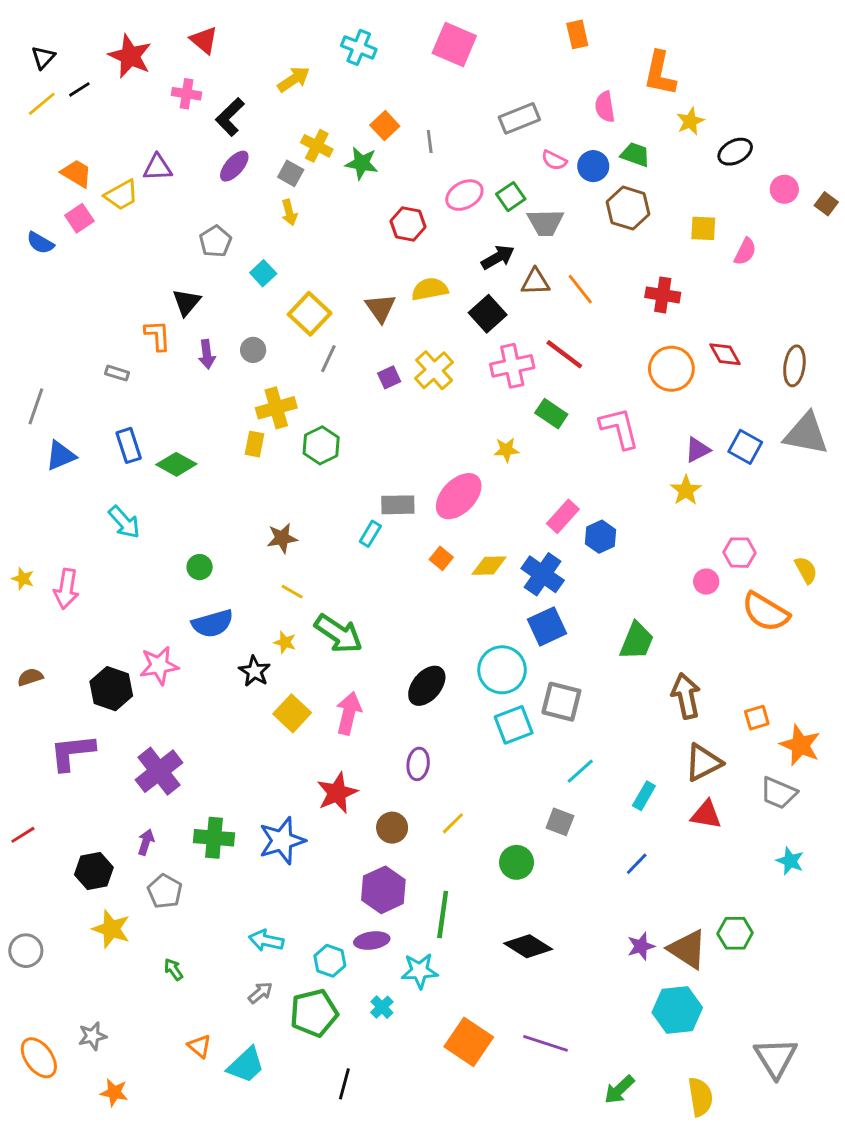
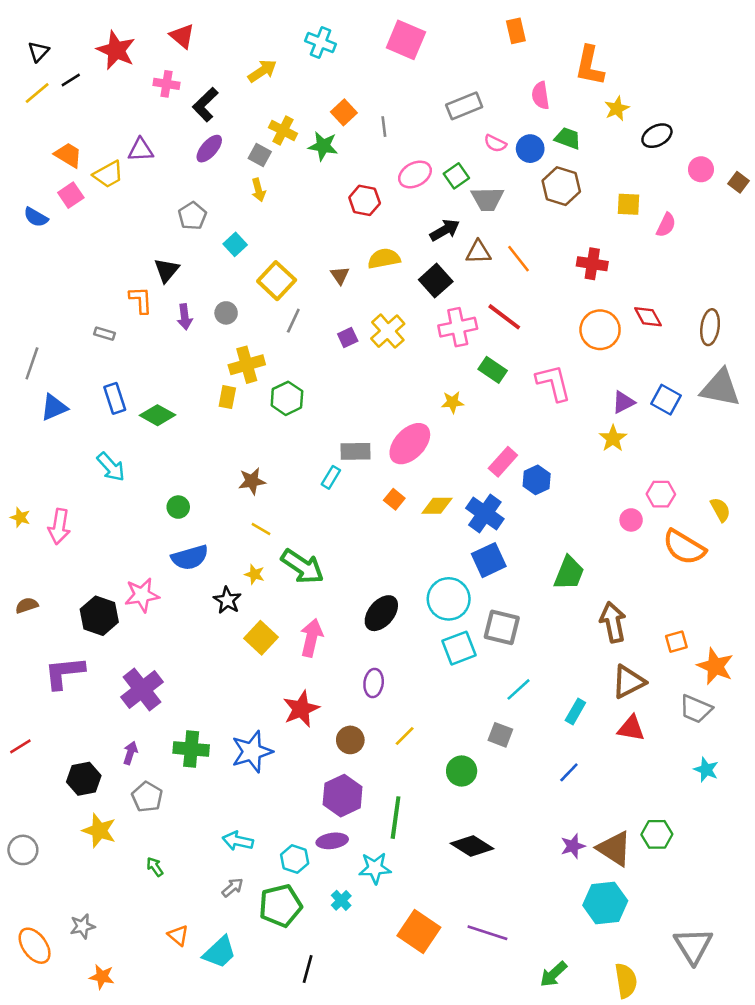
brown triangle: (380, 308) -> (340, 275), size x0.7

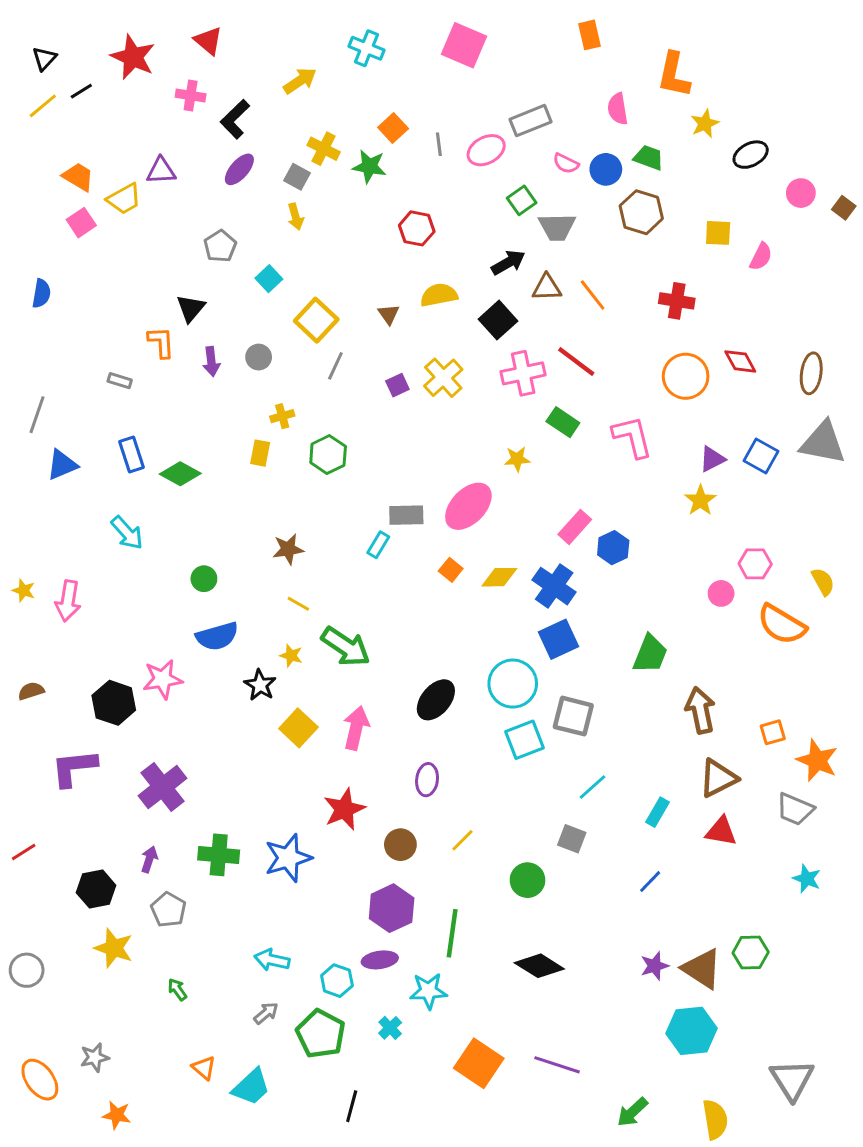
pink ellipse: (415, 174) -> (486, 150), moved
blue semicircle: (36, 217) -> (41, 293), moved, turned -110
yellow cross: (247, 365) -> (282, 416), size x0.6
green pentagon: (280, 906) -> (321, 1034), turned -30

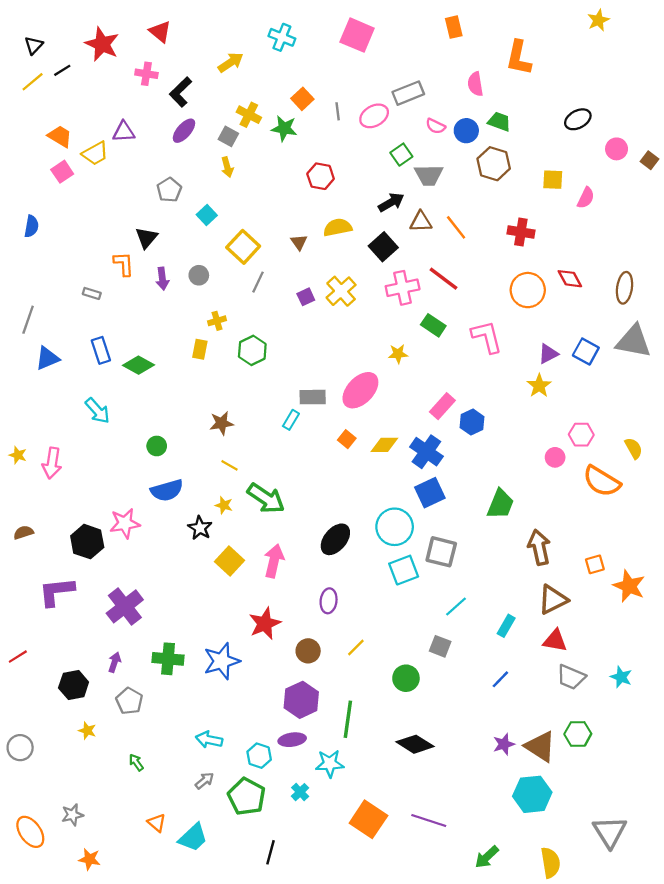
yellow star: (705, 124) -> (598, 20), moved
gray trapezoid: (795, 809) -> (571, 677), moved
yellow star: (114, 948) -> (87, 731), size x0.6

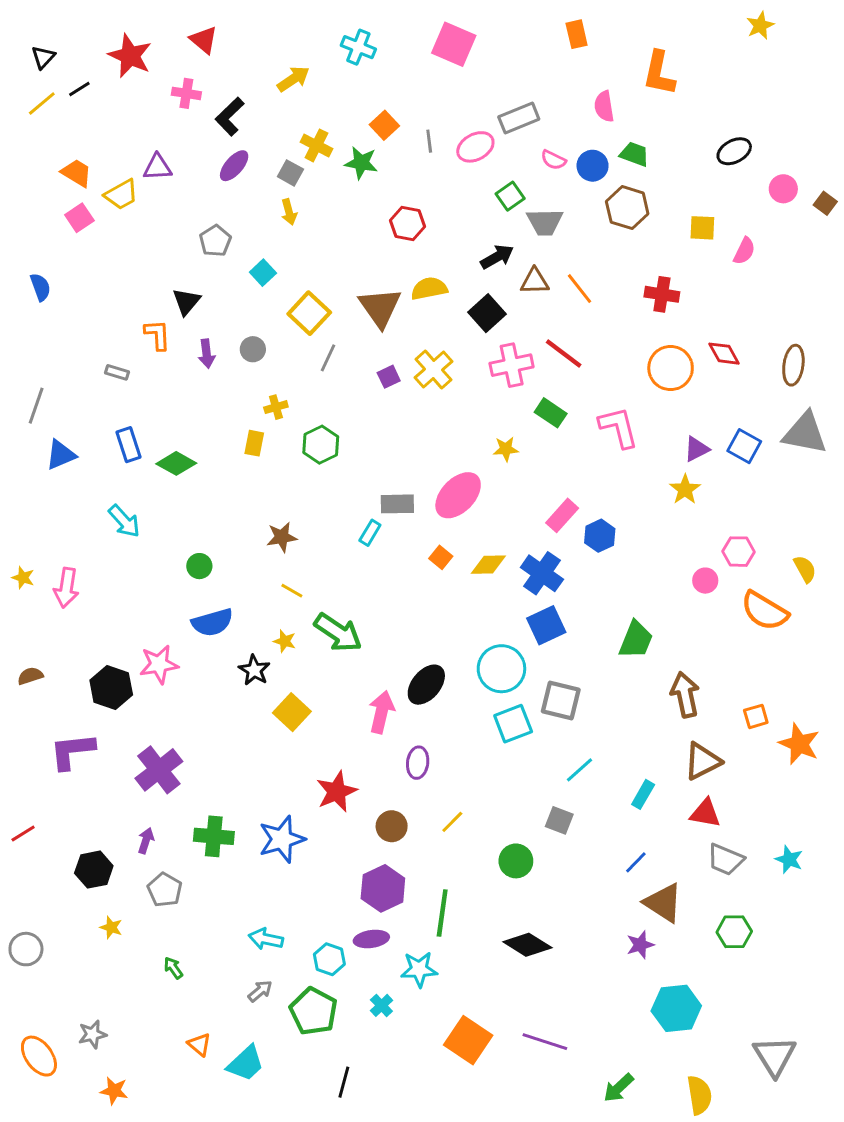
blue semicircle: (31, 226) -> (40, 287), turned -30
brown triangle: (299, 242) -> (380, 307), size x2.0
pink arrow: (274, 561) -> (381, 712), moved
brown triangle: (540, 746) -> (663, 903), moved

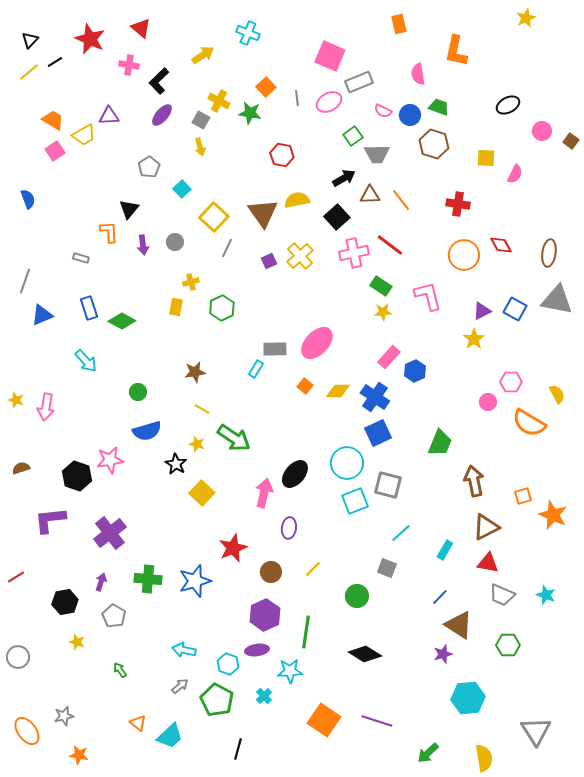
pink square: (454, 44) -> (330, 56), moved
yellow star: (506, 449) -> (383, 312), moved

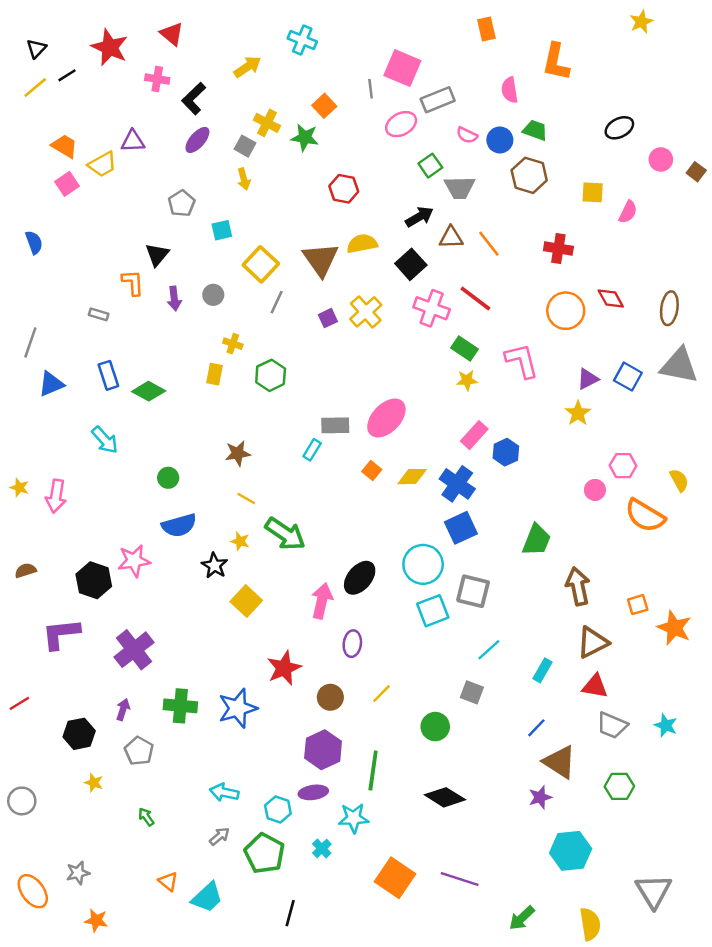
gray line: (297, 98) -> (371, 89), moved
cyan square: (182, 189) -> (222, 230), turned 30
pink cross: (354, 253) -> (432, 308), turned 32
yellow cross: (191, 282) -> (233, 344), turned 35

